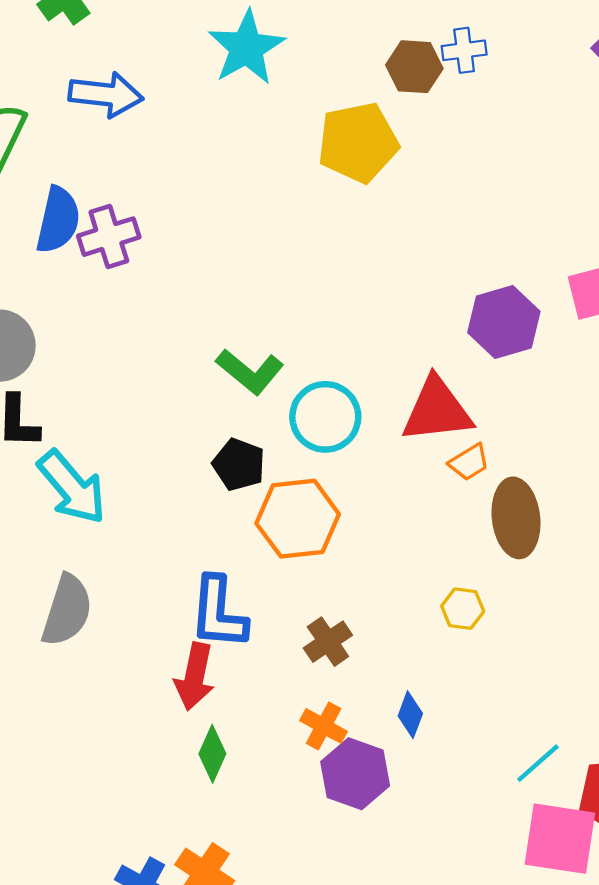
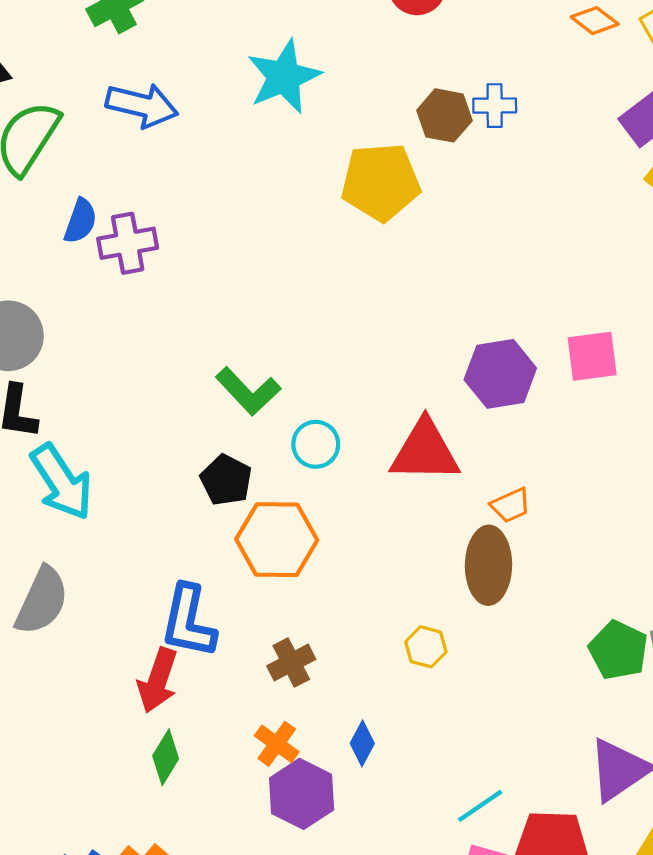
blue semicircle: (58, 220) -> (80, 221), size x0.7
cyan circle: (325, 417) -> (316, 444), size x0.7
orange trapezoid: (469, 462) -> (511, 505), moved

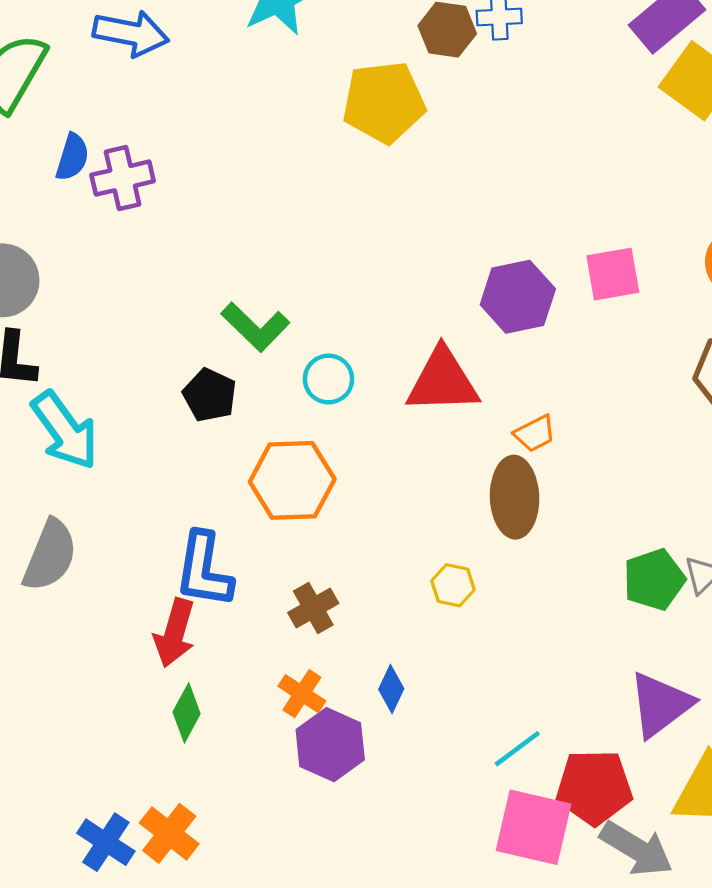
black pentagon: (226, 480) -> (210, 395), moved
green pentagon: (618, 650) -> (654, 580), turned 30

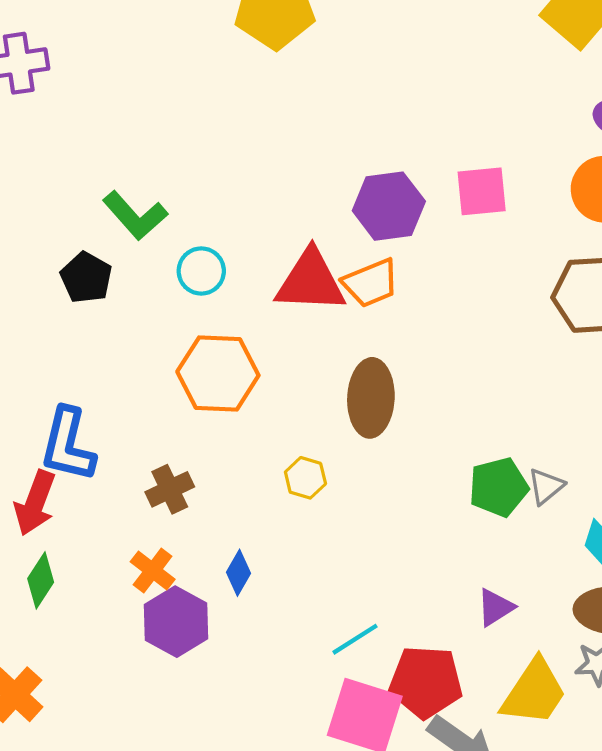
orange trapezoid: (535, 433) -> (371, 283), moved, size x1.4
orange hexagon: (292, 480) -> (218, 373), moved
purple triangle: (660, 704) -> (495, 607), size x0.6

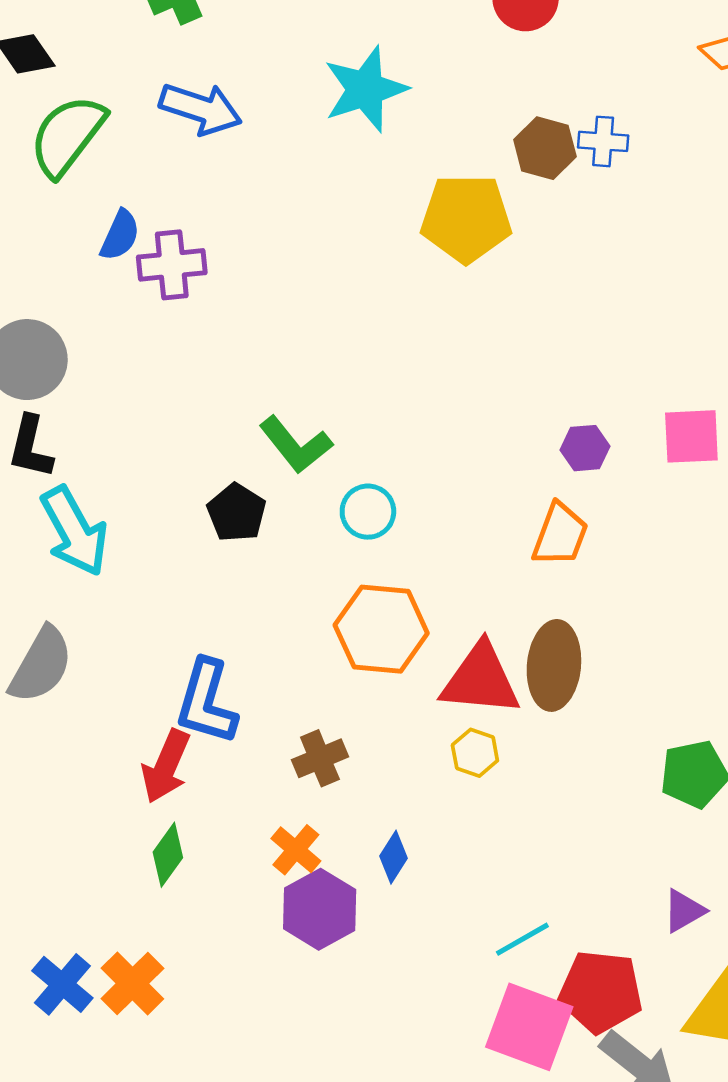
purple hexagon: (389, 206) -> (585, 448), size x0.6
red triangle: (311, 281) -> (480, 680), moved
orange trapezoid: (371, 283) -> (560, 535), turned -50

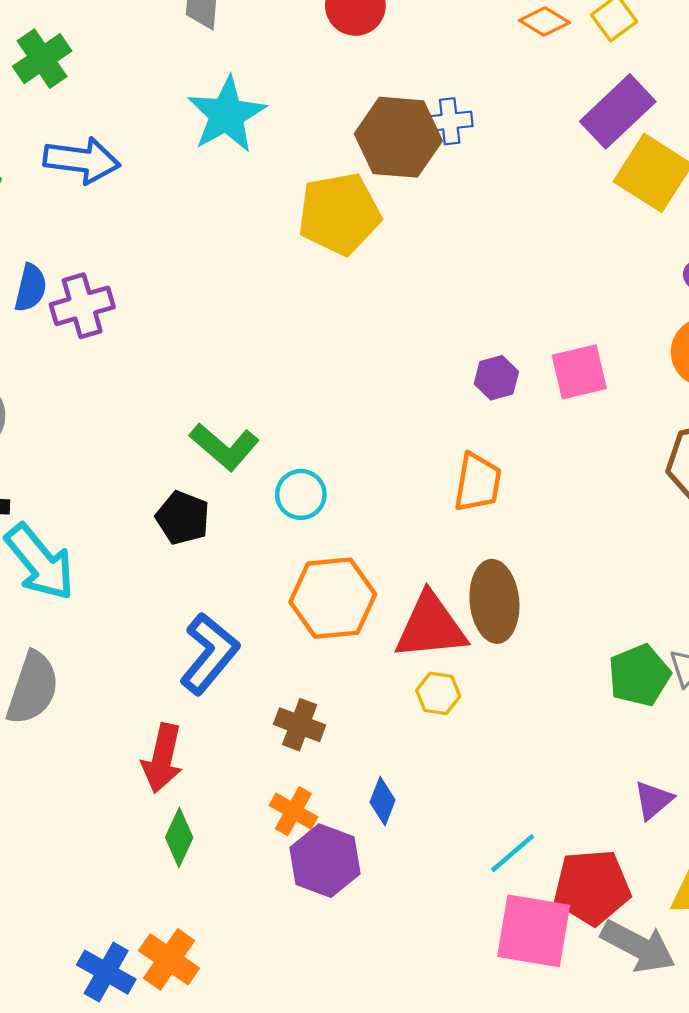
brown hexagon: (545, 148) -> (398, 137), size x1.5
purple hexagon: (585, 448) -> (496, 378), moved
blue L-shape: (206, 702) -> (209, 654), moved, turned -146
brown cross: (320, 758) -> (300, 725), turned -36

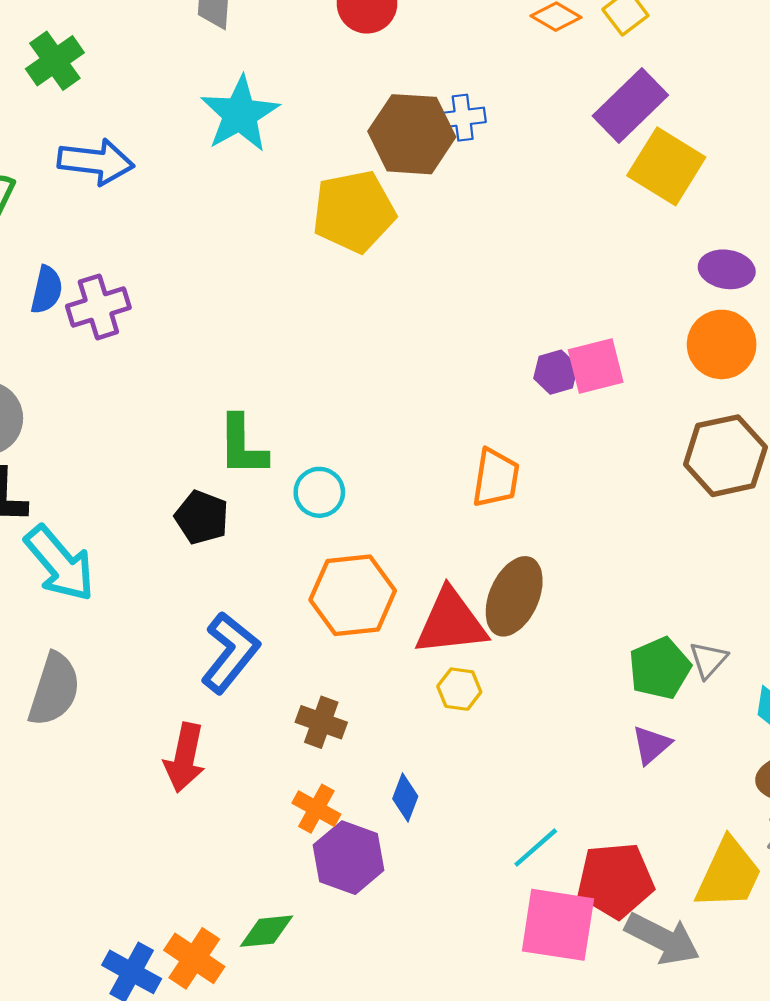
purple hexagon: (496, 378) -> (556, 372), moved
green L-shape: (224, 447) -> (242, 446), turned 50
brown ellipse: (494, 601) -> (514, 596), turned 30
purple triangle: (653, 800) -> (651, 745), moved
green diamond: (179, 838) -> (266, 931), moved, turned 60

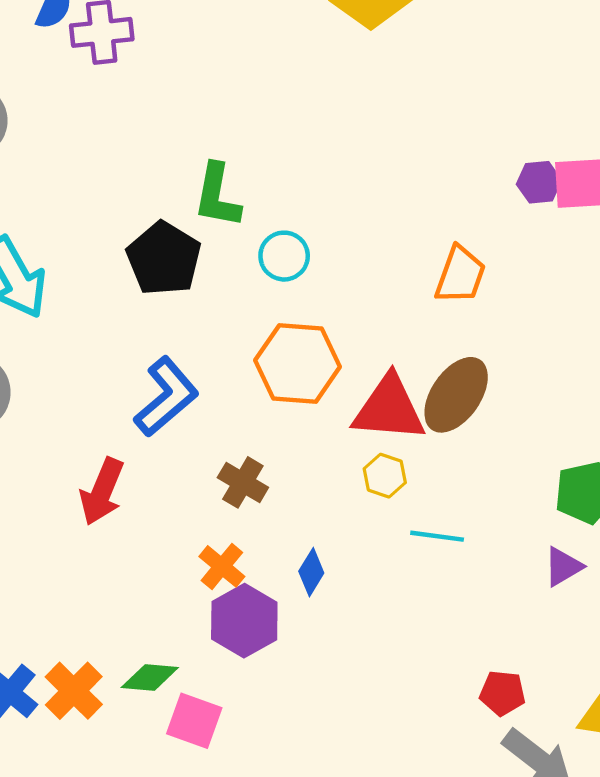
black pentagon: (202, 517) -> (164, 259), size x1.4
cyan line: (536, 848) -> (437, 536), moved, turned 38
red pentagon: (615, 880) -> (502, 693), size x0.6
pink square: (558, 925) -> (194, 721), moved, size x0.7

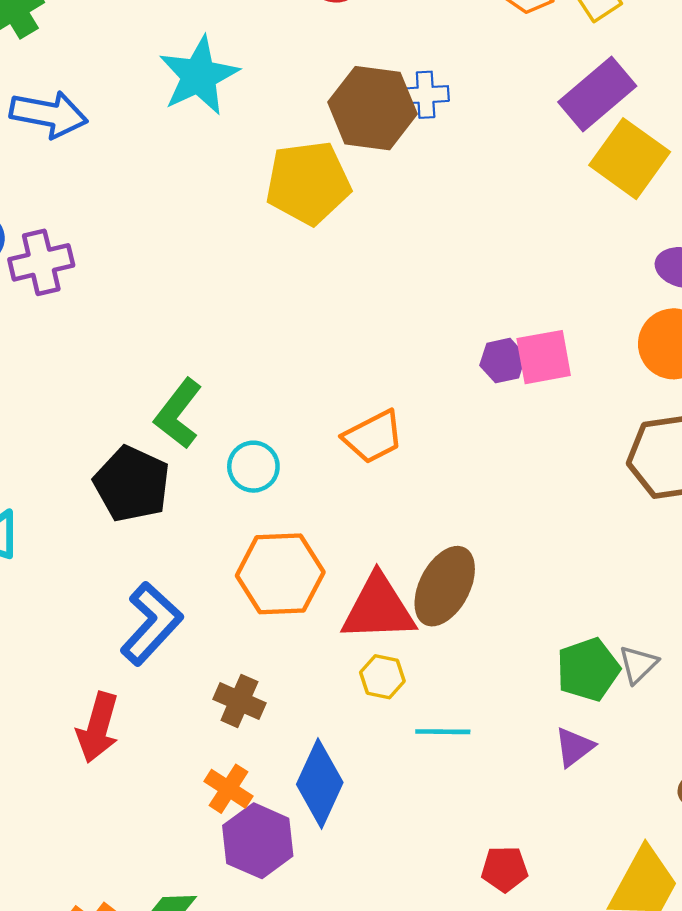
green L-shape: (217, 196) -> (178, 414), turned 34
orange trapezoid: (460, 275) -> (373, 437), moved, turned 50
blue diamond: (311, 572) -> (320, 783), size x1.8
red pentagon: (502, 693) -> (505, 869), moved

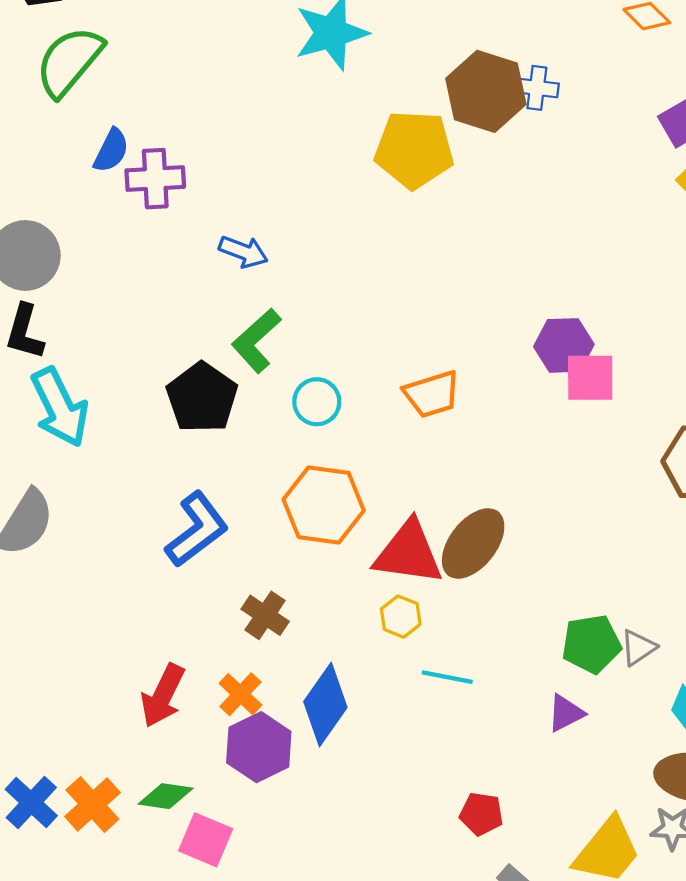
blue arrow: (49, 114) -> (243, 252), moved, size x0.7
pink square: (544, 357) -> (590, 378), moved
purple hexagon: (503, 361) -> (564, 345), size x1.4
red arrow: (98, 728) -> (163, 696), moved

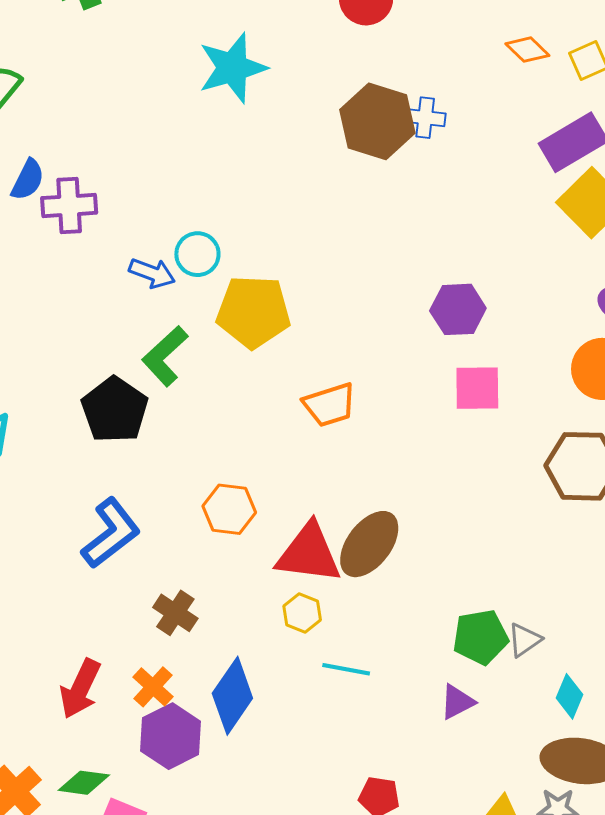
yellow pentagon: (414, 150) -> (253, 312), moved
purple hexagon: (564, 345) -> (458, 309), moved
cyan circle: (317, 402) -> (197, 254), moved
orange hexagon: (324, 505) -> (229, 509), size x0.7

